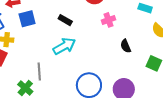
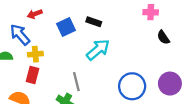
blue square: (27, 19) -> (66, 27), moved
pink cross: (108, 20) -> (151, 12), moved, turned 32

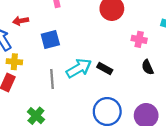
black rectangle: (94, 22) -> (105, 69), moved
gray line: (76, 82) -> (52, 79), moved

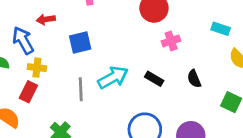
pink cross: (139, 39) -> (171, 41), moved, turned -32
black rectangle: (105, 69) -> (154, 79), moved

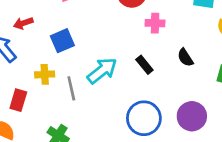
pink cross: (171, 41) -> (155, 23), turned 30
yellow cross: (37, 68) -> (45, 74), moved
black rectangle: (154, 79) -> (144, 65), turned 30

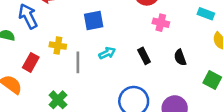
blue square: (62, 41) -> (94, 20), moved
cyan arrow: (102, 71) -> (107, 53), size x0.6

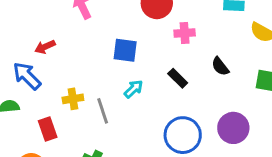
blue square: (94, 20) -> (125, 50), moved, turned 36
red rectangle: (31, 62) -> (48, 129), turned -30

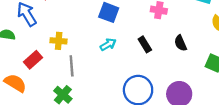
gray line: (103, 111) -> (72, 66), moved
red rectangle: (48, 129) -> (33, 60), turned 54

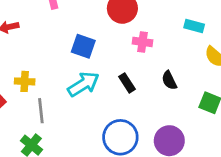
cyan arrow: (108, 44) -> (83, 84), size x1.6

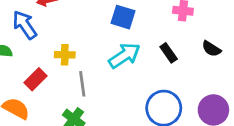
black semicircle: (169, 80) -> (211, 49), turned -30

